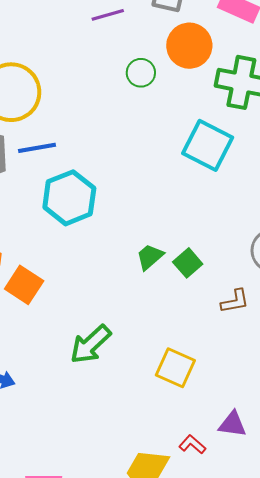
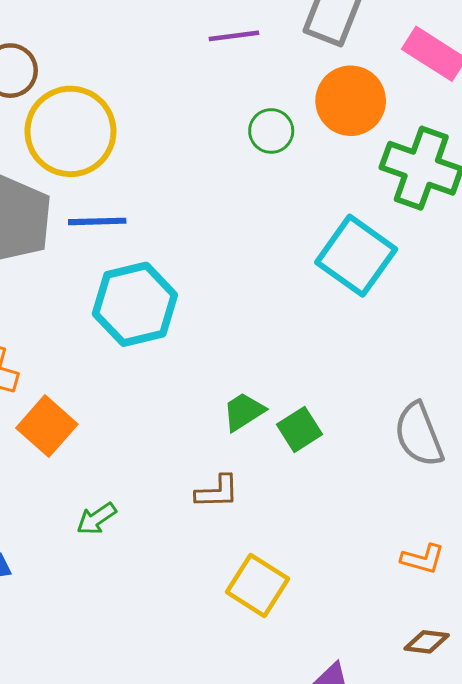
brown L-shape: (235, 301) -> (217, 492), moved
green arrow: (91, 344) -> (96, 519), moved, size x0.6

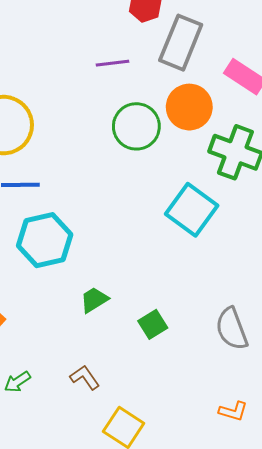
green circle: (271, 131) -> (136, 126), size x1.6
green trapezoid: (244, 412) -> (94, 300), moved
brown L-shape: (217, 492) -> (85, 377), moved, turned -124

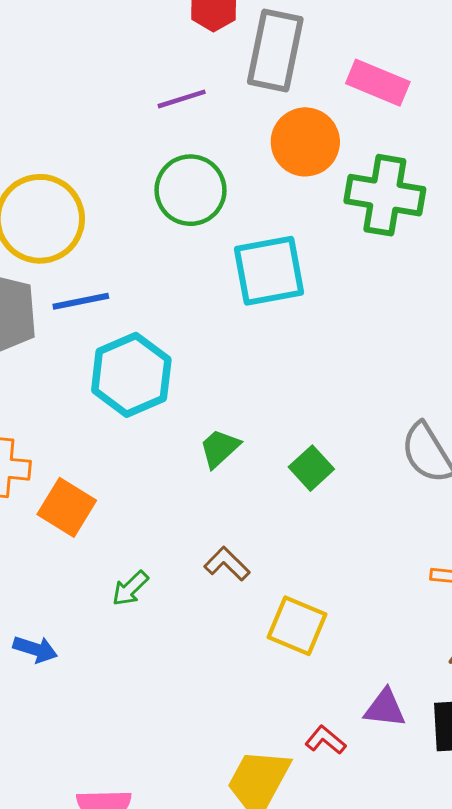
green circle: (136, 126) -> (191, 190), moved
cyan square: (192, 210) -> (269, 271), moved, turned -36

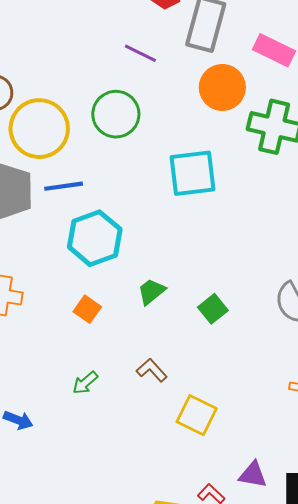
purple line: (182, 99) -> (140, 53), turned 40
green circle: (191, 190) -> (116, 114), moved
orange square: (67, 507) -> (87, 309), moved, size x0.7

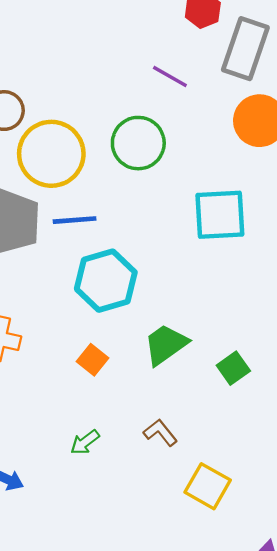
green trapezoid: (151, 292) -> (166, 344), size x1.4

